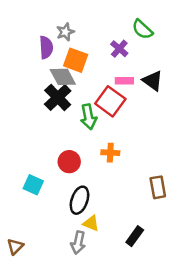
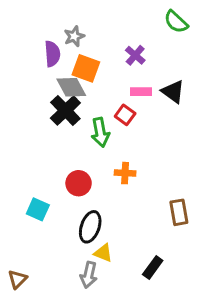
green semicircle: (142, 29) -> (176, 22), moved
red square: (110, 101) -> (125, 115), size x0.6

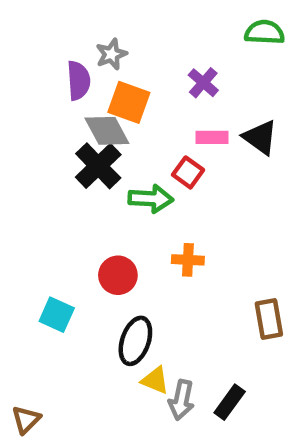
green semicircle: (176, 22) -> (265, 32), turned 140
green arrow: (100, 132) -> (151, 199), turned -76
gray arrow: (89, 275) -> (181, 400), moved

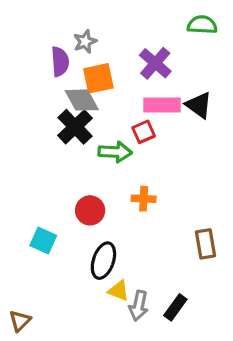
purple cross: (203, 83) -> (155, 63), size x1.4
orange square: (129, 102) -> (98, 78), turned -32
pink rectangle: (212, 137) -> (162, 105), size x1.5
red square: (188, 172) -> (144, 132), turned 30

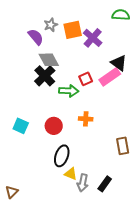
purple semicircle: (60, 62) -> (36, 37), turned -36
orange square: (98, 78) -> (73, 30), moved
pink rectangle: (162, 105) -> (110, 77), moved, turned -35
cyan square: (43, 241) -> (21, 126), moved

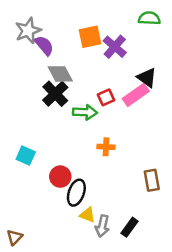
gray star: (51, 25) -> (28, 31), moved, size x1.5
red circle: (54, 126) -> (60, 177), moved

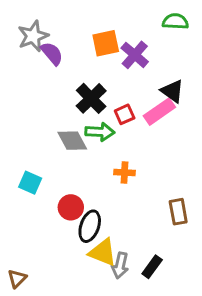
gray diamond: (60, 74) -> (72, 141), moved
black cross: (55, 94) -> (91, 98), moved
yellow triangle: (87, 215) -> (103, 252), size x1.5

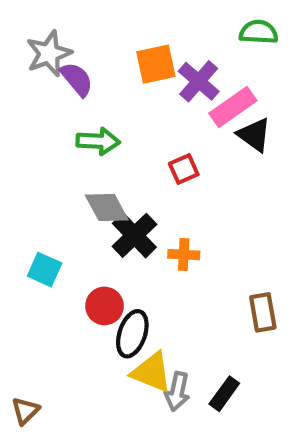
black cross: (91, 98) -> (134, 235), moved
pink rectangle: (159, 112) -> (233, 107), moved
green arrow: (100, 132) -> (98, 141), moved

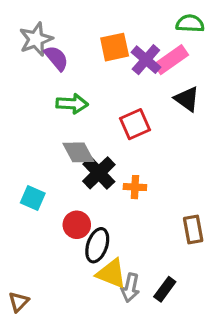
pink rectangle: (233, 107) -> (171, 60), moved
red square: (184, 169) -> (135, 124), size x1.4

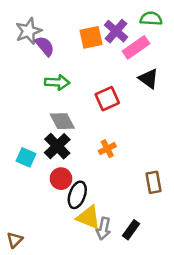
purple cross: (146, 60) -> (116, 31), moved
black cross: (99, 173) -> (57, 146), moved
orange cross: (135, 187) -> (107, 149), turned -30

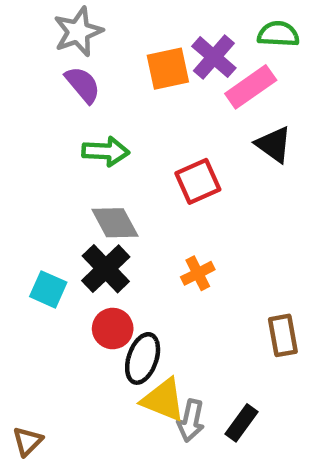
gray star: (28, 31) -> (78, 32), moved

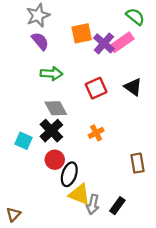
green semicircle: (278, 34) -> (135, 17), turned 36
purple cross: (214, 57) -> (104, 43), moved
black triangle: (274, 144) -> (133, 87), moved

